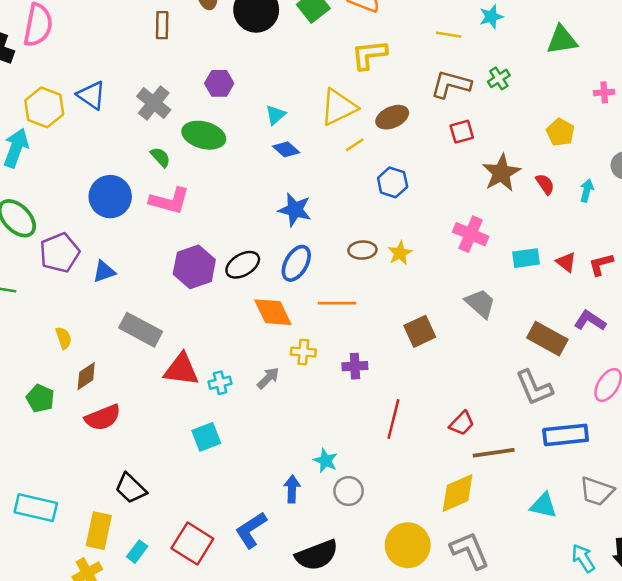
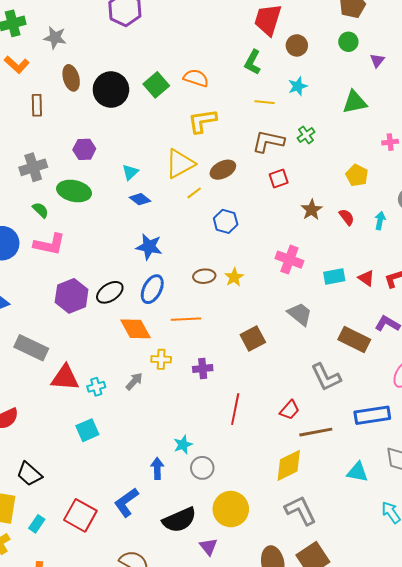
gray cross: (154, 103) -> (33, 167), turned 36
brown star: (501, 173) -> (312, 210), size x0.7
gray L-shape: (534, 388) -> (326, 377), moved
cyan star: (326, 461) -> (183, 445), turned 30
yellow circle: (408, 545) -> (231, 509), moved

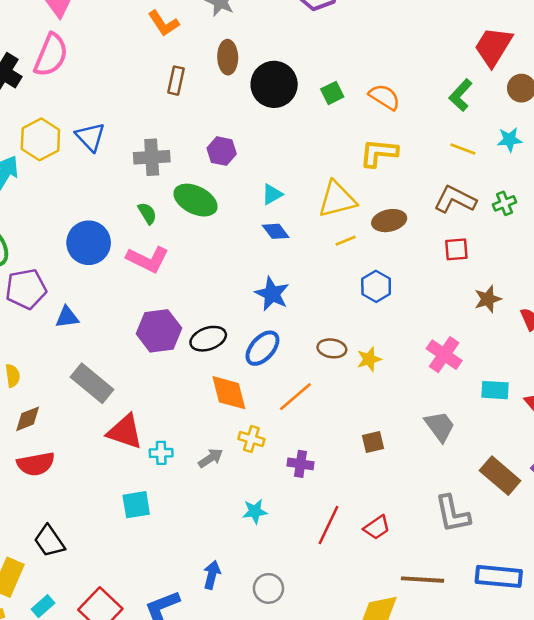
green square: (156, 85) -> (332, 93), size x0.7
orange line: (186, 319) -> (295, 397), turned -52
brown square: (253, 338) -> (373, 442), size x0.7
red trapezoid: (290, 410) -> (377, 528), moved
cyan star: (183, 445) -> (255, 511), moved

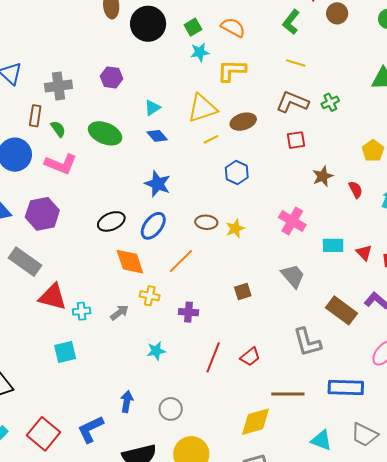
brown rectangle: (176, 81) -> (35, 116), moved
cyan star: (510, 140) -> (200, 52), moved
green ellipse: (195, 200) -> (105, 133), moved
purple hexagon: (159, 331) -> (42, 214), moved

